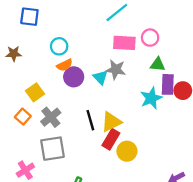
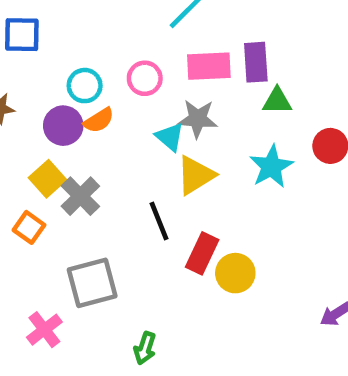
pink circle: (150, 38) -> (145, 78), moved
purple circle: (74, 77) -> (63, 126), moved
purple rectangle: (168, 84) -> (256, 62), moved
gray cross: (51, 117) -> (80, 196), moved
yellow triangle: (111, 122) -> (196, 175), moved

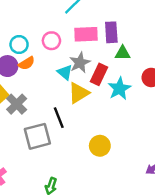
gray star: (198, 119) -> (80, 63), turned -30
red rectangle: (202, 253) -> (99, 74), moved
gray square: (92, 283) -> (37, 136), moved

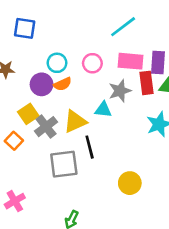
cyan triangle: (65, 72) -> (103, 110), moved, turned -42
red rectangle: (99, 74) -> (146, 83), moved, turned -40
yellow triangle: (79, 93) -> (75, 121), moved

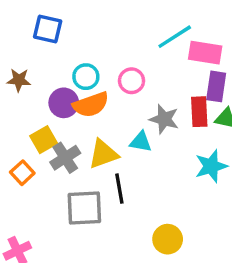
pink rectangle: (131, 61) -> (205, 53), moved
orange semicircle: (63, 84) -> (91, 105), size x1.5
gray star: (120, 91) -> (164, 119), turned 30

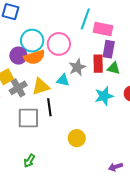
cyan line: (175, 37) -> (85, 19), turned -40
cyan circle: (86, 77) -> (32, 41), size x1.5
pink circle: (131, 81) -> (59, 44), size x1.5
gray star: (164, 119) -> (77, 67), turned 30

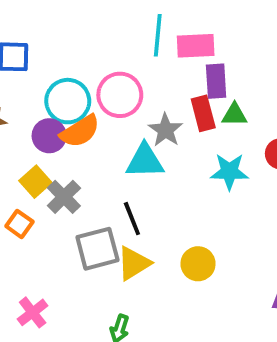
cyan triangle: (63, 80) -> (145, 161), size x1.5
yellow triangle: (41, 87) -> (134, 263), moved
cyan star: (104, 96) -> (229, 172), turned 30

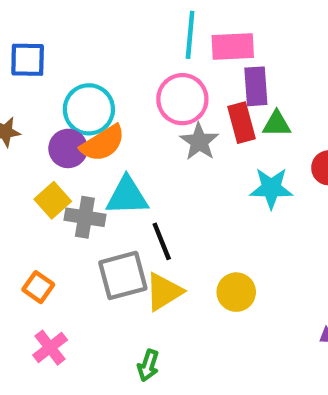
pink circle: (120, 95) -> (182, 99), moved
cyan triangle: (145, 161) -> (127, 196), moved
gray cross: (64, 197) -> (85, 217), turned -36
orange square: (19, 224) -> (38, 287), moved

